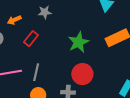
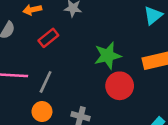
red circle: (82, 74) -> (120, 86), moved

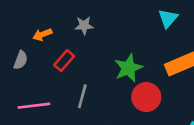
gray line: (46, 82) -> (82, 96), moved

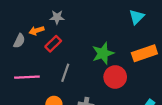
gray star: (84, 26) -> (57, 17), moved
orange arrow: (42, 34) -> (37, 31), moved

